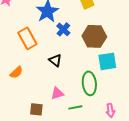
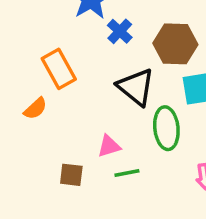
orange rectangle: (27, 38) -> (59, 69), moved
black triangle: (55, 60) -> (136, 87), moved, size x1.6
green line: (75, 107) -> (127, 173), moved

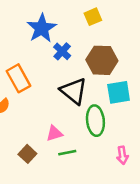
brown square: (71, 175) -> (27, 154), turned 36

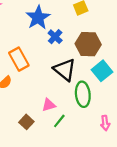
cyan square: (119, 92) -> (102, 71), turned -30
green line: (67, 153) -> (59, 121), turned -40

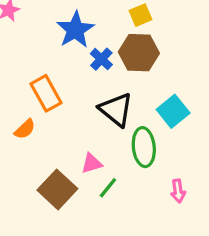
brown hexagon: (88, 44) -> (139, 53), moved
brown square: (26, 122) -> (57, 189), size x1.6

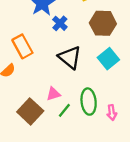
brown hexagon: (139, 53) -> (103, 23), moved
green ellipse: (144, 147) -> (89, 102), moved

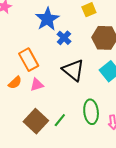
pink triangle: (53, 94) -> (37, 85), moved
green line: (64, 110) -> (60, 120), moved

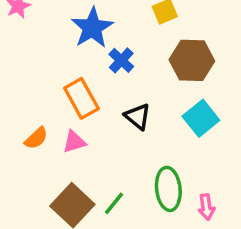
orange rectangle: (29, 60) -> (81, 98), moved
black triangle: (73, 70) -> (138, 116), size x0.7

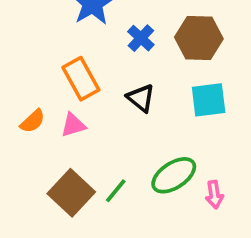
blue cross: (121, 60) -> (141, 38), moved
cyan square: (201, 118) -> (209, 100), turned 32
green ellipse: (168, 189) -> (174, 175), turned 63

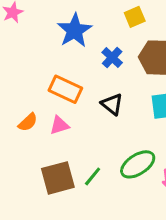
orange rectangle: (81, 79) -> (65, 89), turned -36
brown square: (71, 193) -> (58, 178), turned 32

